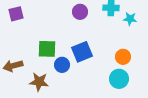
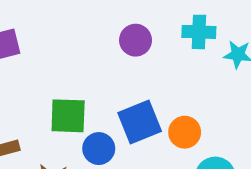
orange circle: (123, 57) -> (185, 132), moved

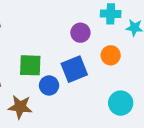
purple circle: (136, 40) -> (80, 33), moved
orange circle: (185, 132) -> (111, 55), moved

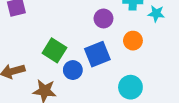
green square: (30, 65) -> (54, 50), turned 30
cyan circle: (121, 103) -> (130, 87), moved

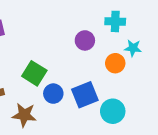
cyan star: (156, 14) -> (133, 48), moved
blue square: (97, 54) -> (85, 95), moved

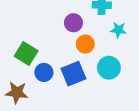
orange circle: (115, 63) -> (85, 44), moved
cyan circle: (113, 111) -> (109, 68), moved

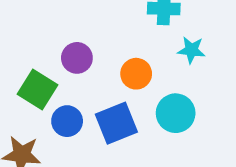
purple circle: (73, 23) -> (77, 58), moved

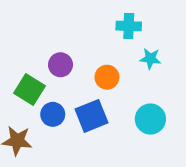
cyan circle: (176, 113) -> (150, 119), moved

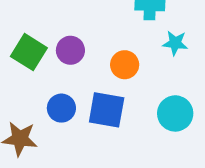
green square: (29, 90) -> (29, 52), moved
blue square: (91, 116) -> (107, 110), turned 32

